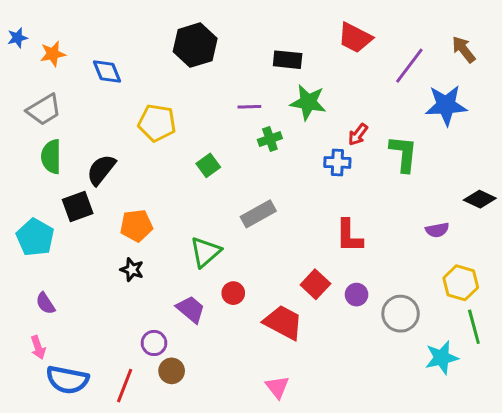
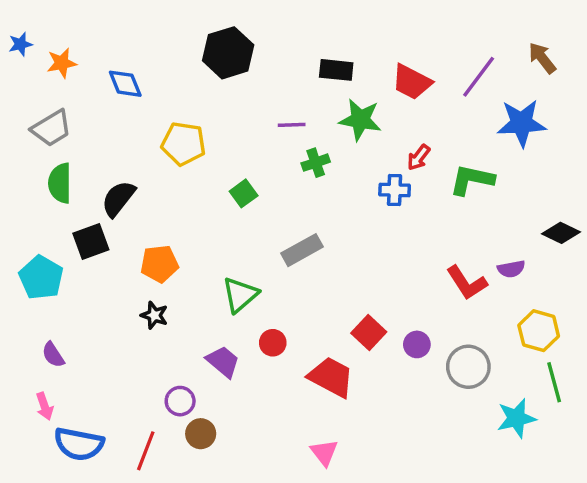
red trapezoid: (355, 38) -> (412, 82), moved
green L-shape: (403, 154) -> (472, 180), turned -84
red L-shape: (349, 236) -> (467, 283), moved, turned -33

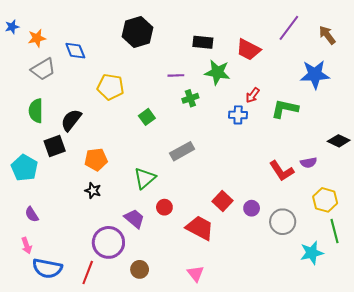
purple line: (479, 77) -> (289, 28), moved
gray trapezoid: (51, 128) -> (43, 69), moved
purple circle: (180, 401) -> (108, 242), size x1.8
brown circle: (201, 434) -> (140, 269), moved

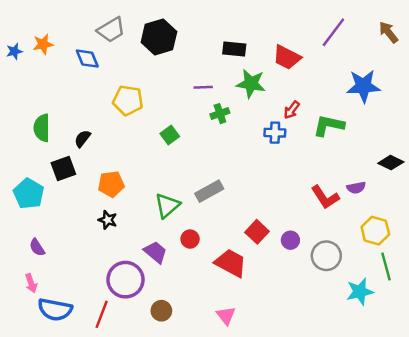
blue star: (12, 27) -> (14, 51), moved
brown arrow: (327, 35) -> (388, 32), moved
gray trapezoid: (43, 69) -> (111, 30), moved
black semicircle: (71, 120) -> (82, 139), size x0.7
gray rectangle: (182, 151) -> (209, 191), moved

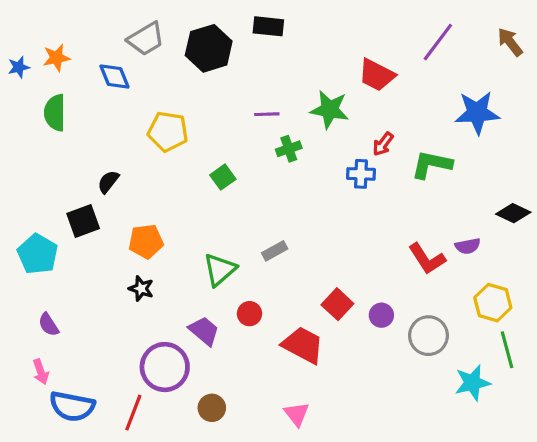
black rectangle: (234, 49) -> (268, 26), moved
green semicircle: (42, 128) -> (55, 113), moved
gray rectangle: (209, 191) -> (275, 251), size x0.7

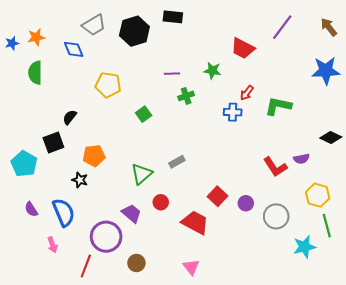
green star: (330, 110) -> (212, 71), size x0.7
blue star: (477, 113) -> (326, 71), moved
black star: (141, 289) -> (80, 180), moved
pink arrow: (41, 372) -> (52, 245), moved
blue semicircle: (72, 406) -> (64, 212), moved, turned -124

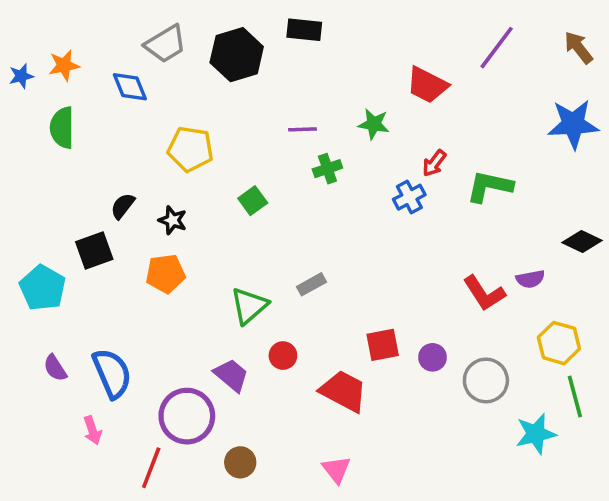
blue cross: (233, 112) -> (409, 197), turned -30
black star: (80, 180) -> (173, 220), moved
red square: (217, 196) -> (383, 345), turned 36

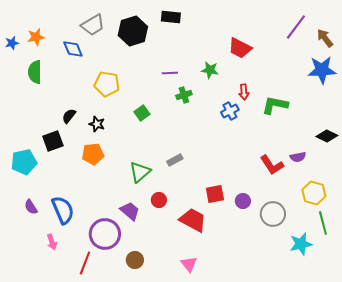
purple line: (497, 48) -> (296, 27), moved
brown arrow: (578, 48) -> (325, 38), moved
red arrow: (434, 163) -> (244, 92), turned -42
cyan pentagon: (43, 288) -> (24, 162), turned 30

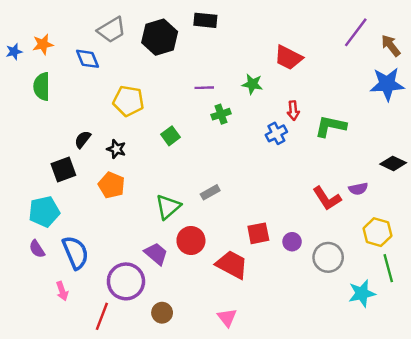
orange pentagon: (93, 154) -> (112, 185), turned 30
cyan pentagon: (24, 162) -> (44, 212), moved
red circle: (159, 200) -> (191, 241), size x1.5

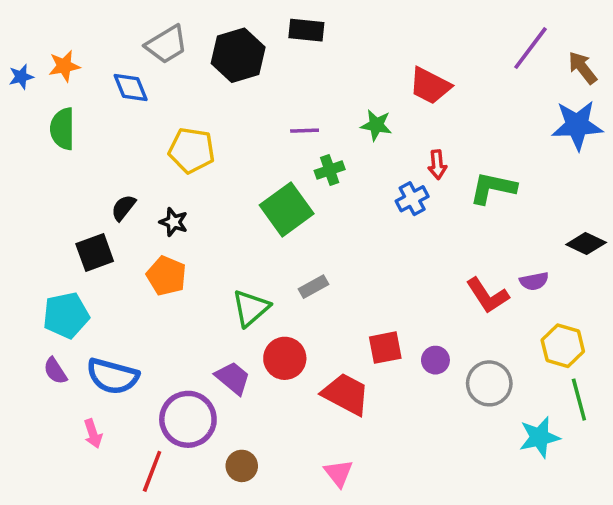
green square: (170, 136) -> (287, 209), moved, size x1.8
blue semicircle: (75, 253) -> (113, 376), turned 128

